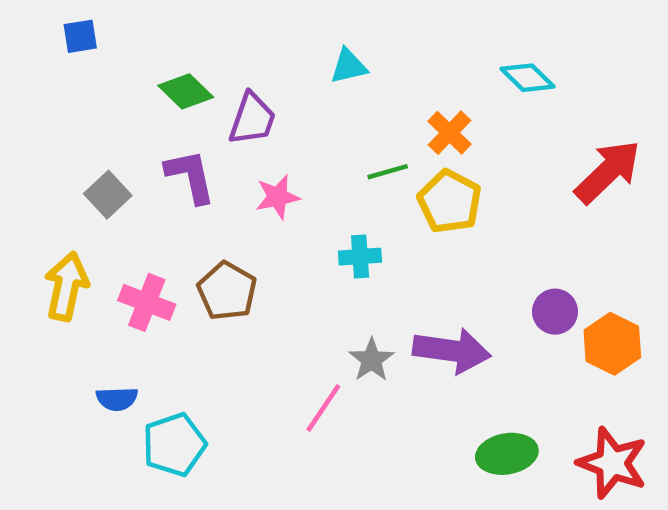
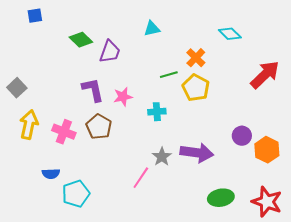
purple L-shape: (190, 176) -> (93, 90), moved
gray square: (108, 195) -> (17, 88), moved
pink star: (277, 197) -> (123, 97), moved

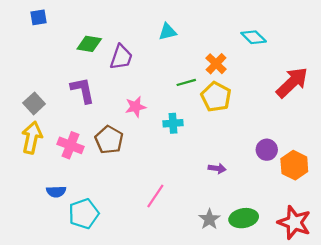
green diamond: (81, 40) -> (89, 44), turned -35
gray square: (17, 88) -> (34, 103), moved
purple L-shape: (93, 90) -> (83, 90), moved
purple arrow: (197, 153) -> (217, 168), size x0.5
gray star: (162, 157) -> (209, 219), moved

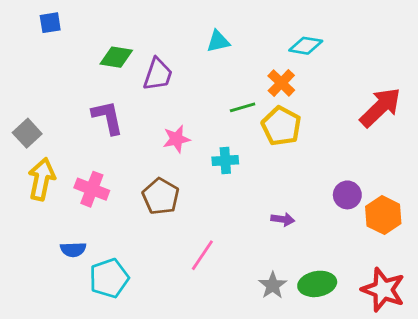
cyan diamond: (254, 37) -> (306, 46), moved, turned -35
gray square: (34, 103) -> (27, 133), moved
brown pentagon: (109, 140) -> (161, 196), moved

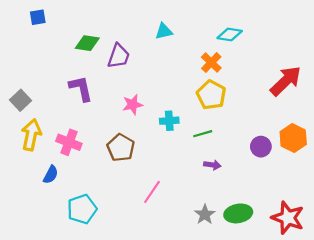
green line: (243, 107) -> (203, 134), moved
orange hexagon: (383, 215) -> (293, 138), moved
blue semicircle: (73, 249) -> (51, 175), moved, turned -60

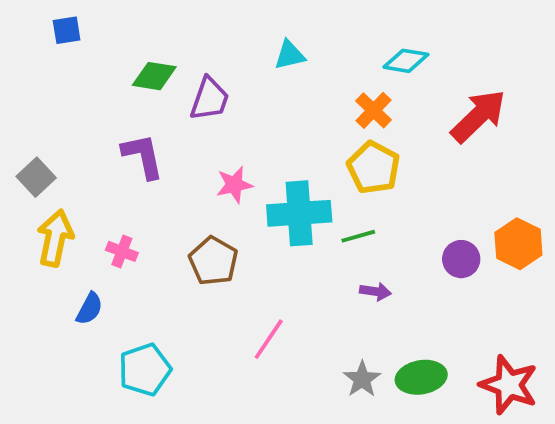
red arrow: (286, 81) -> (478, 116), moved
cyan cross: (169, 121) -> (299, 213), size x1.8
pink cross: (69, 142) -> (122, 251), size x0.7

